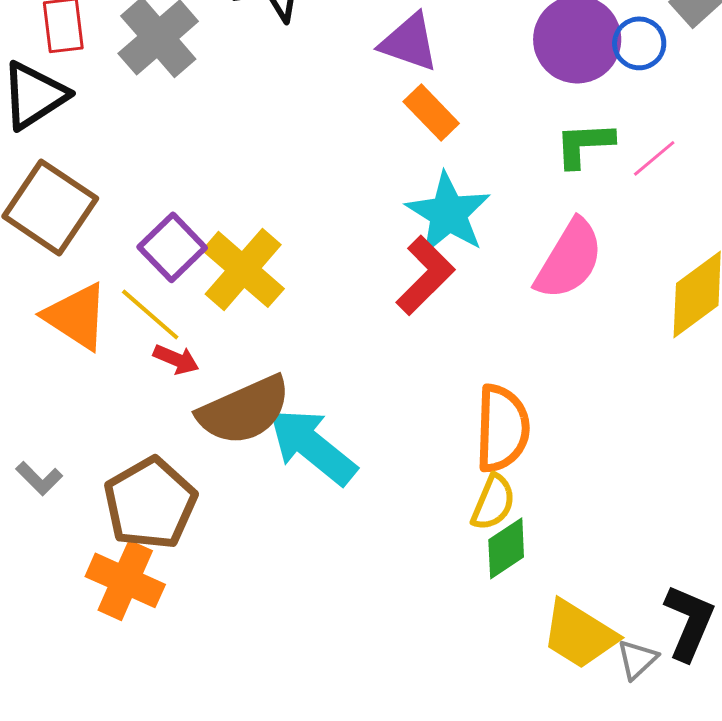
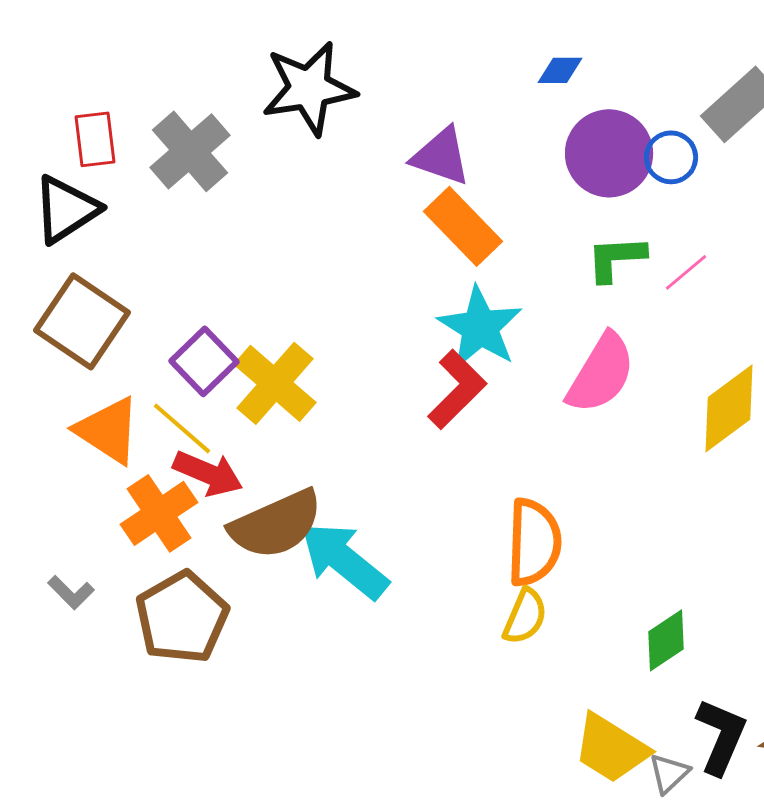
orange rectangle: (431, 112) -> (463, 226), size x1.4
red arrow: (176, 359) -> (208, 473), size x1.5
green diamond: (506, 548) -> (666, 640), moved
orange cross: (125, 580) -> (159, 513), moved, turned 32

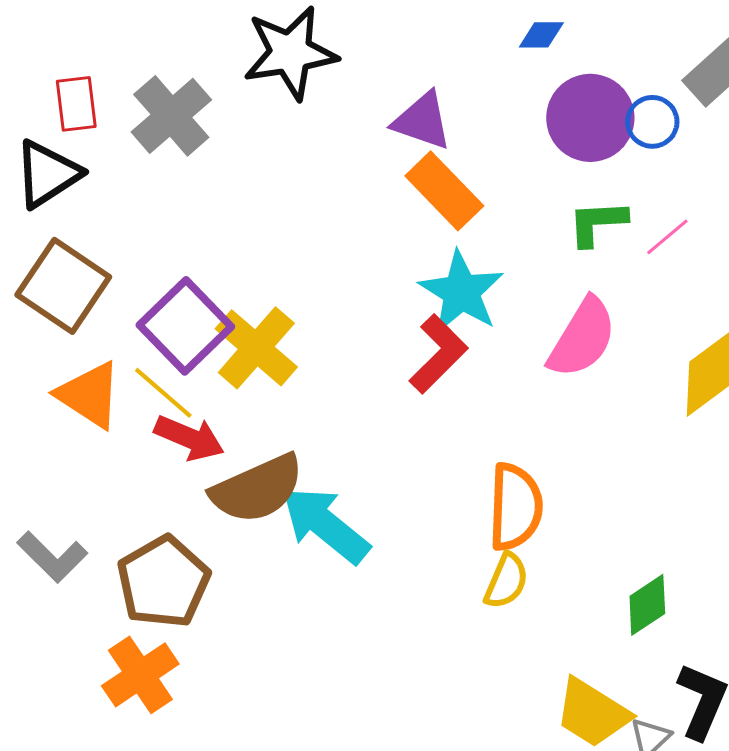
purple square: (204, 361) -> (185, 326), size x1.4
orange cross: (159, 513) -> (140, 675), moved
gray L-shape: (71, 592) -> (52, 557), size x1.5

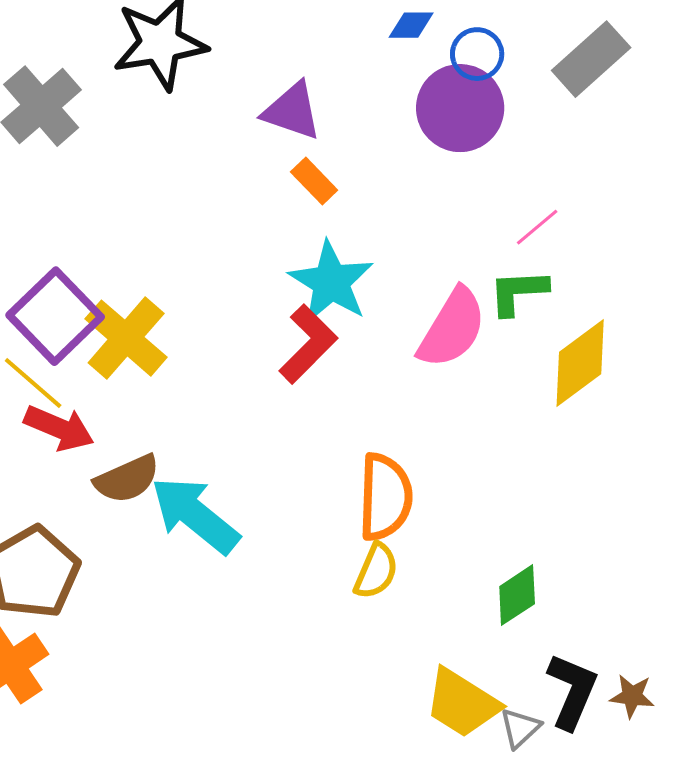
blue circle: (652, 122) -> (477, 54), moved
orange rectangle: (444, 191) -> (314, 181), size x0.6
green L-shape: (597, 223) -> (518, 292), moved
brown semicircle: (257, 489) -> (127, 479), size x0.7

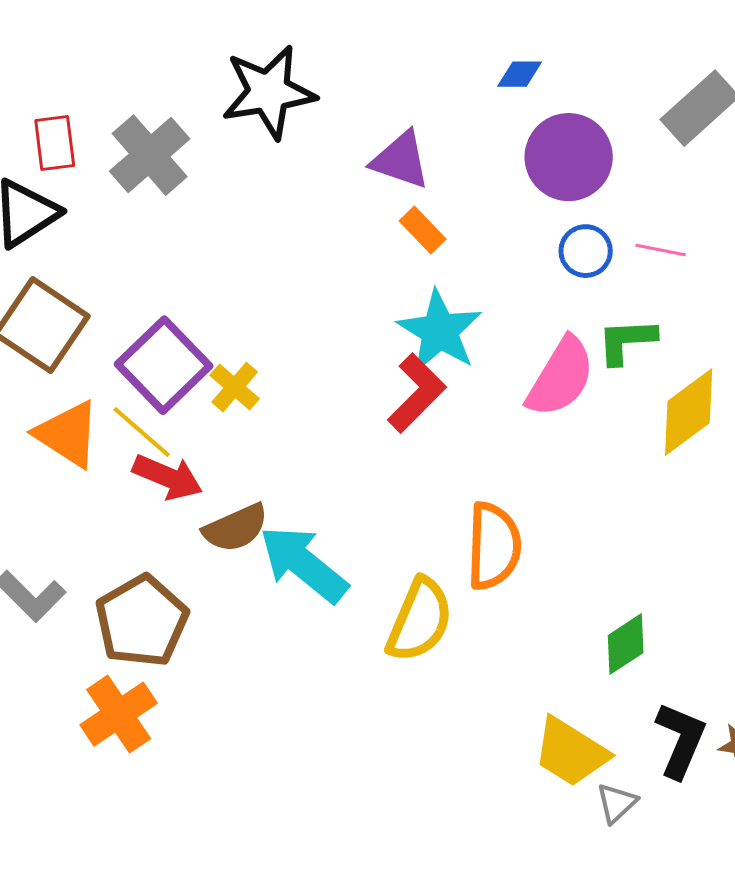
blue circle: (477, 54) -> (586, 251), moved
pink line: (537, 227) -> (661, 250), moved, turned 51
yellow cross: (126, 338) -> (235, 387), size x0.6
yellow semicircle: (376, 571) -> (420, 620), moved, size x1.5
gray triangle: (520, 728) -> (617, 803), moved

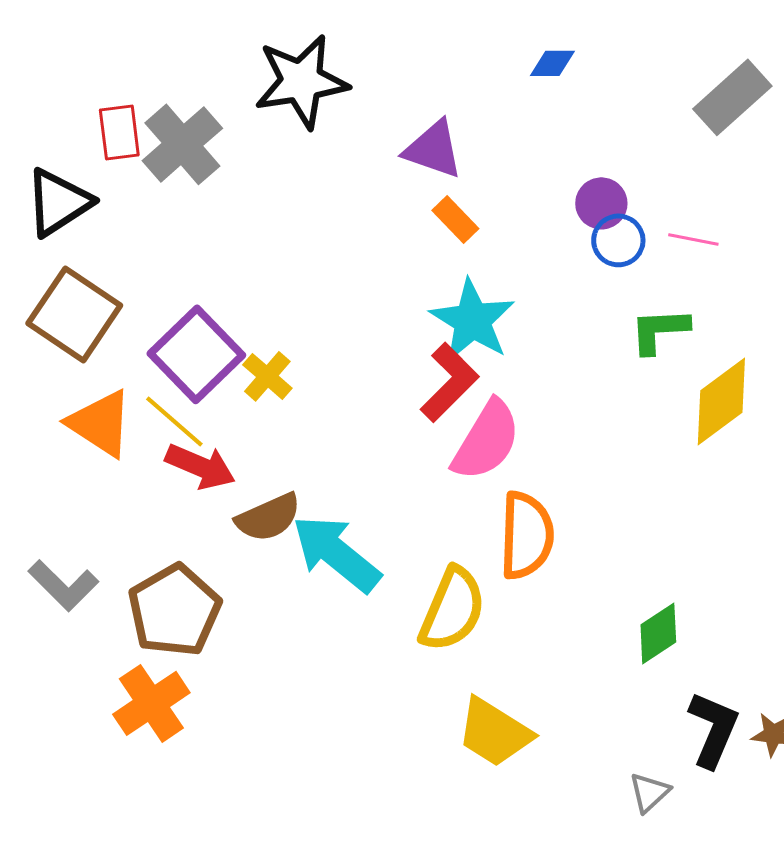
red rectangle: (55, 143) -> (119, 132), moved
purple circle: (569, 157) -> (601, 203), moved, size x0.6
pink semicircle: (561, 377) -> (486, 440), moved
yellow trapezoid: (571, 752) -> (494, 732), moved

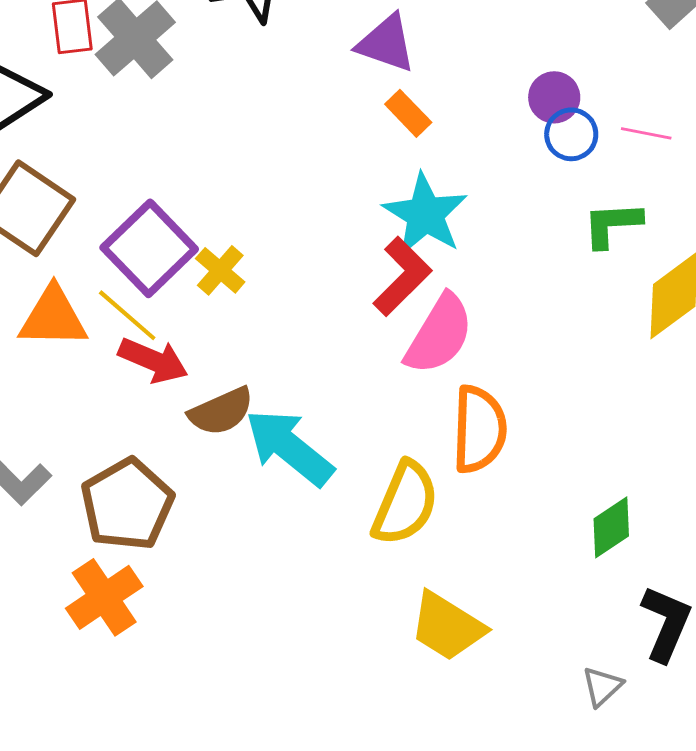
orange triangle: (100, 423) -> (53, 317), turned -32

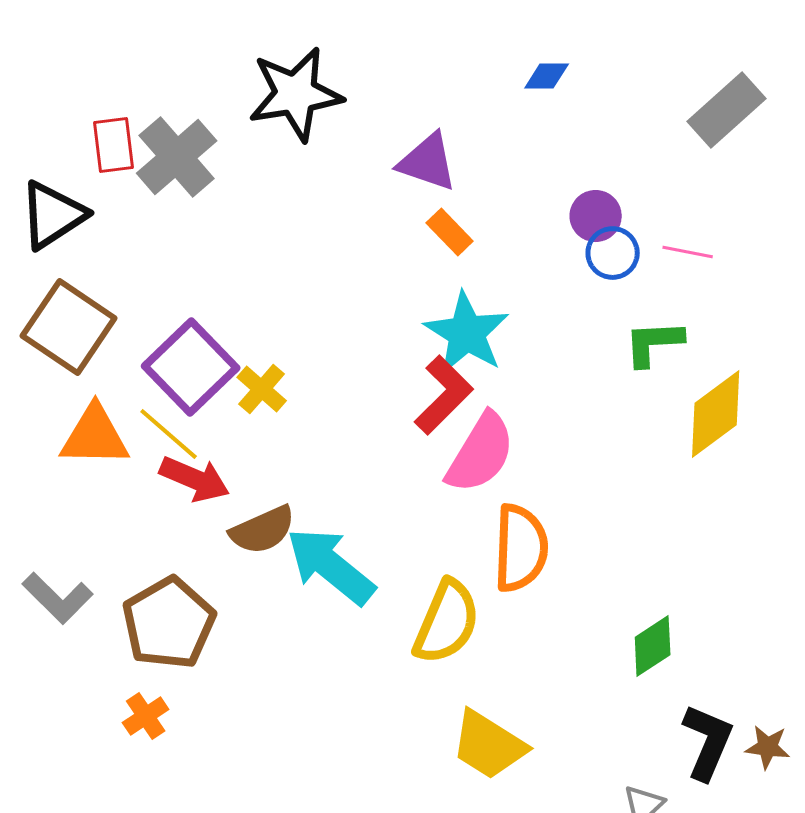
orange cross: (104, 597) -> (146, 716), size x0.6

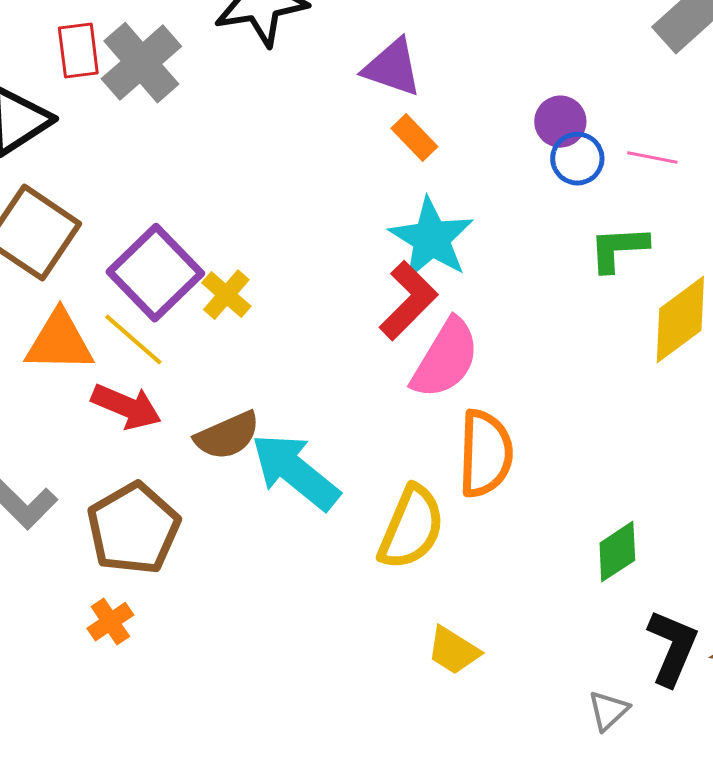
red arrow: (195, 479) -> (126, 407), moved
yellow trapezoid: (489, 745) -> (453, 651), size x0.7

